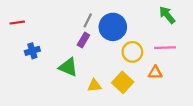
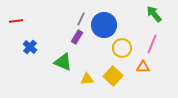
pink line: (165, 48) -> (152, 44), turned -66
blue cross: (32, 51) -> (30, 47), turned -32

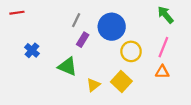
gray line: (81, 19) -> (76, 20), moved
red line: (16, 21) -> (17, 13), moved
orange triangle: (143, 67) -> (162, 72), moved
yellow triangle: (87, 79) -> (93, 85), turned -32

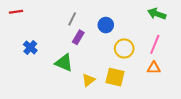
green arrow: (165, 15) -> (157, 14), turned -30
blue circle: (112, 27) -> (106, 25), size x0.6
yellow square: (121, 82) -> (115, 77), turned -30

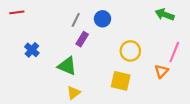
blue circle: (106, 25) -> (102, 19), moved
pink line: (155, 44) -> (174, 52), moved
orange triangle: (154, 68) -> (161, 71), turned -48
yellow triangle: (88, 80) -> (74, 93), moved

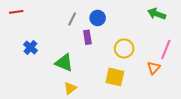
purple rectangle: (82, 39) -> (87, 37), moved, turned -40

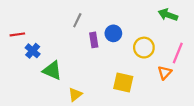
red line: (16, 12) -> (17, 34), moved
blue circle: (98, 18) -> (113, 33), moved
yellow circle: (124, 48) -> (144, 48), moved
green triangle: (64, 63) -> (52, 70), moved

